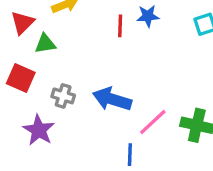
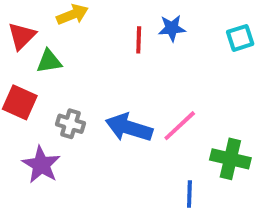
pink line: (153, 122) -> (180, 126), moved
blue line: (130, 155) -> (189, 194), moved

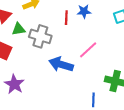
gray cross: (70, 124) -> (40, 36), moved, size x1.5
pink line: (180, 126) -> (88, 50), moved

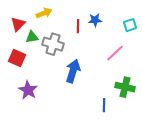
pink line: (88, 50) -> (115, 53), moved
blue arrow: (61, 64) -> (73, 71), turned 90

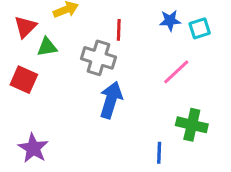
blue star: (95, 20) -> (170, 21), moved
gray cross: (53, 44) -> (98, 58), moved
purple star: (28, 90) -> (33, 148), moved

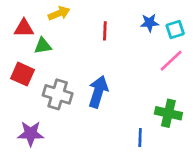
red triangle: (25, 27) -> (24, 28), turned 45
gray cross: (98, 58) -> (58, 94), moved
pink line: (176, 72) -> (171, 61), moved
purple star: (33, 148) -> (31, 134), turned -30

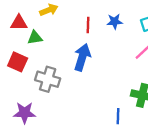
blue star: (149, 23) -> (115, 22), moved
blue arrow: (98, 92) -> (82, 57), moved

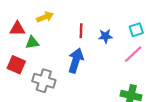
blue star: (115, 22) -> (105, 36), moved

